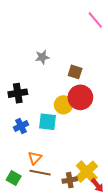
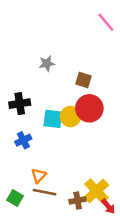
cyan square: (48, 122) -> (53, 119), moved

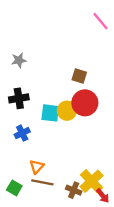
gray star: (47, 63) -> (19, 60), moved
brown cross: (78, 200) -> (74, 190), turned 32

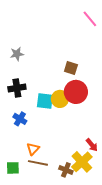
blue cross: (22, 133) -> (20, 119), turned -32
green square: (14, 188) -> (13, 168), turned -32
red arrow: (103, 196) -> (92, 145), moved

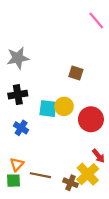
gray star: (17, 54) -> (18, 58), size x1.5
red circle: (76, 92) -> (91, 119), moved
orange triangle: (33, 149) -> (17, 164), moved

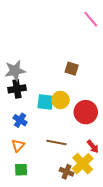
gray star: (18, 58) -> (15, 71), moved
orange triangle: (17, 164) -> (18, 145), moved
brown line: (40, 175) -> (56, 142), moved
green square: (14, 181) -> (21, 170), moved

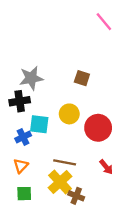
gray star: (15, 71) -> (31, 78), moved
cyan square: (45, 102) -> (39, 124), moved
blue cross: (20, 120) -> (23, 137), turned 32
yellow cross: (83, 164) -> (60, 182), moved

